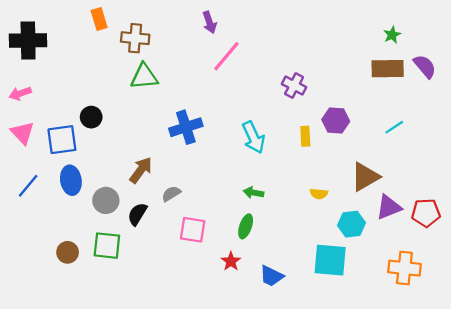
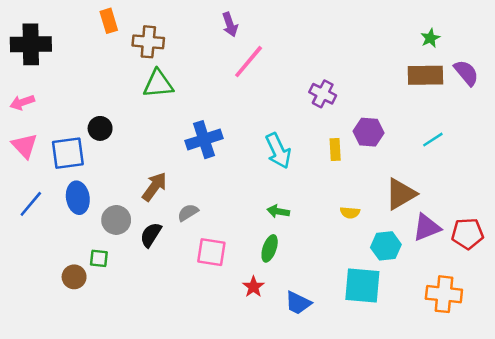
green square: (107, 246) -> (99, 258), moved, size x0.6

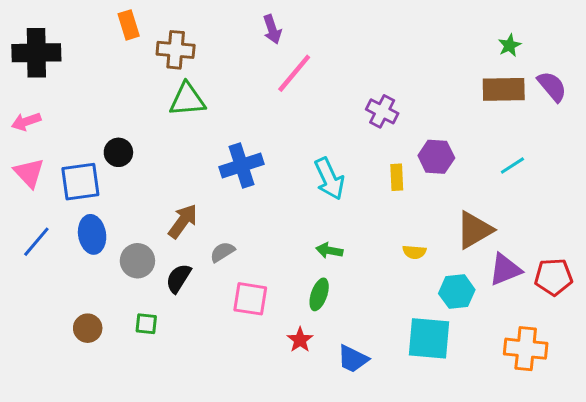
green square: (99, 258) -> (146, 324), moved

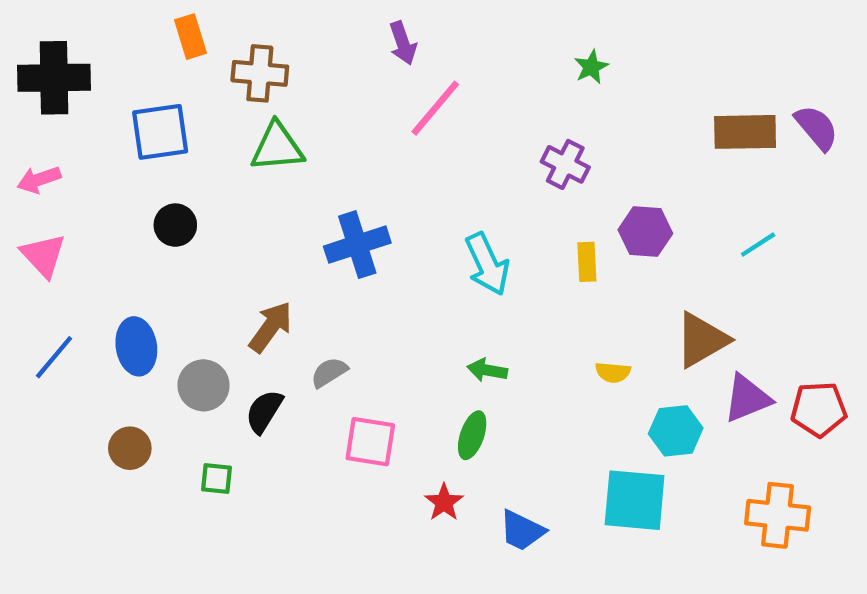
green star: (510, 45) -> (591, 67), moved
blue square: (80, 182) -> (160, 132), moved
brown circle: (88, 328) -> (130, 448), moved

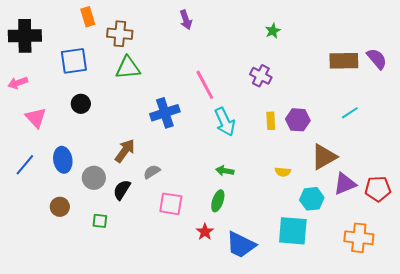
pink line: (435, 108) -> (205, 85), moved, turned -68
purple hexagon: (645, 232) -> (298, 120), moved
pink triangle: (43, 255) -> (36, 118), moved
blue trapezoid: (522, 530) -> (241, 245), size x1.4

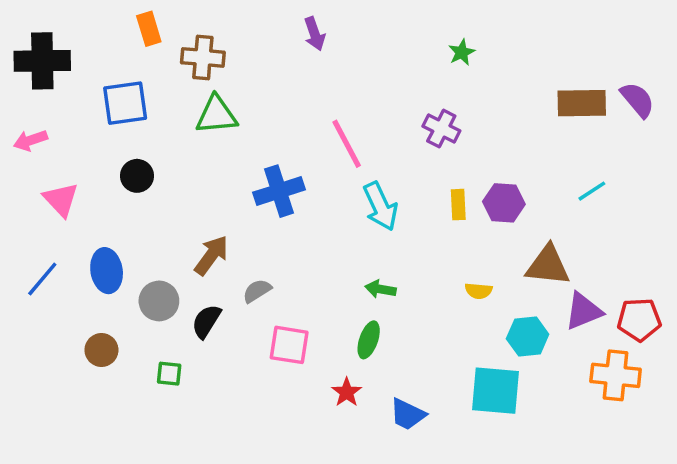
brown triangle: (324, 157) -> (548, 265), turned 36
orange cross: (359, 238) -> (616, 375), moved
blue trapezoid: (241, 245) -> (408, 414), size x0.7

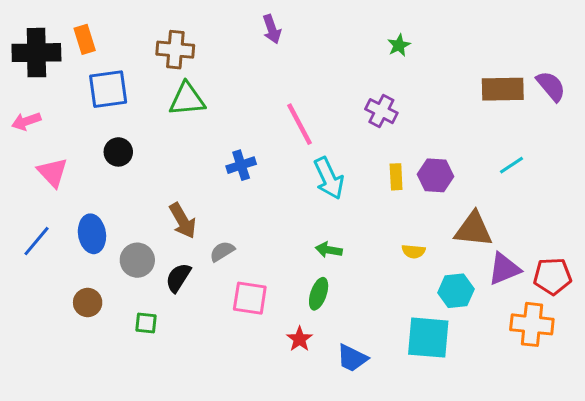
orange rectangle: (149, 29) -> (85, 39), moved
blue cross: (279, 191) -> (241, 165), size x0.7
brown arrow: (211, 255) -> (183, 221), turned 114

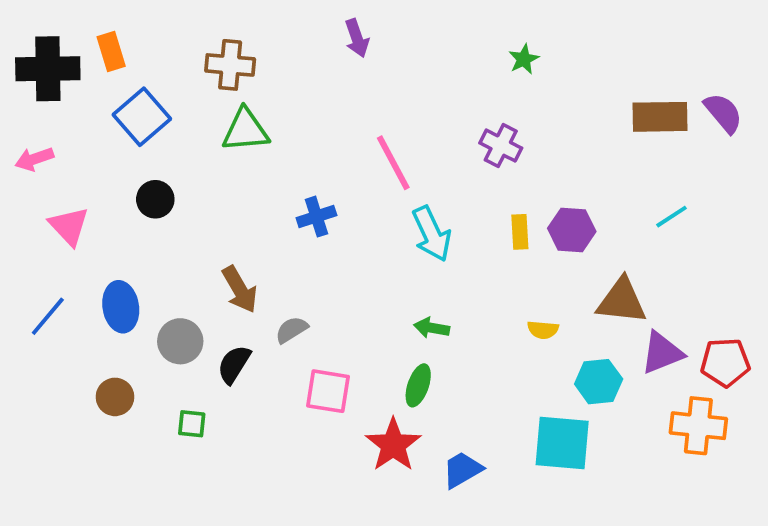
blue square: (108, 89) -> (142, 117), turned -33
red star: (300, 339) -> (393, 445), size x1.6
blue trapezoid: (352, 358) -> (462, 470), turned 124

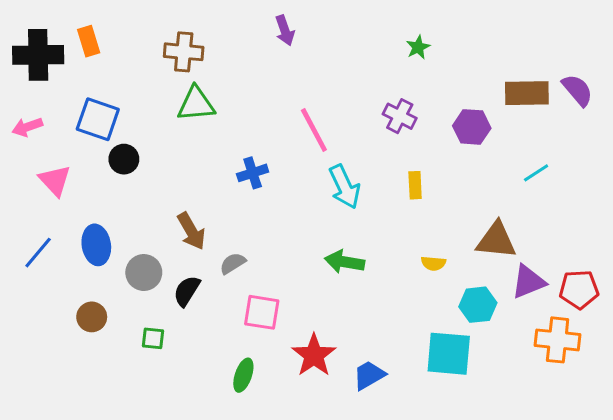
blue square: (142, 117) -> (98, 119), moved, turned -30
purple hexagon: (572, 230) -> (472, 127), moved
green arrow: (432, 328) -> (345, 262), size x1.4
green ellipse: (418, 385) -> (243, 375), moved

